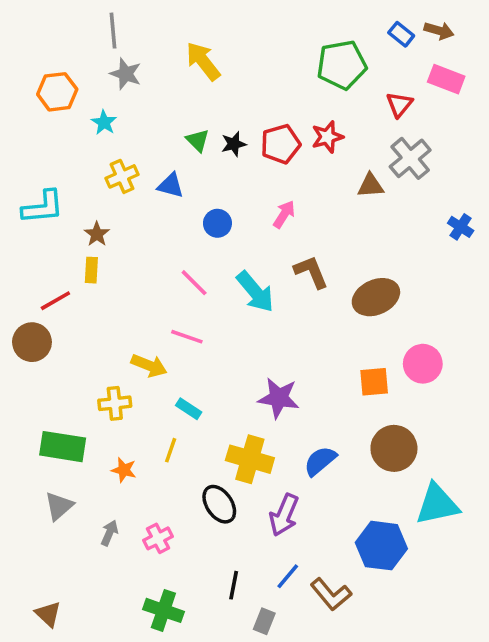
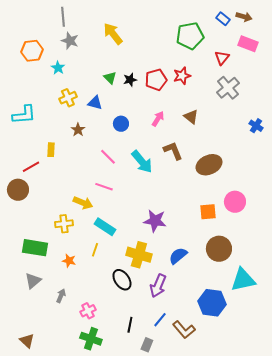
brown triangle: (371, 185) -> (191, 117), moved, turned 42
brown star: (97, 234) -> (78, 130), moved
cyan rectangle: (189, 409) -> (105, 227), size x1.5
pink cross: (158, 538) -> (88, 311), moved

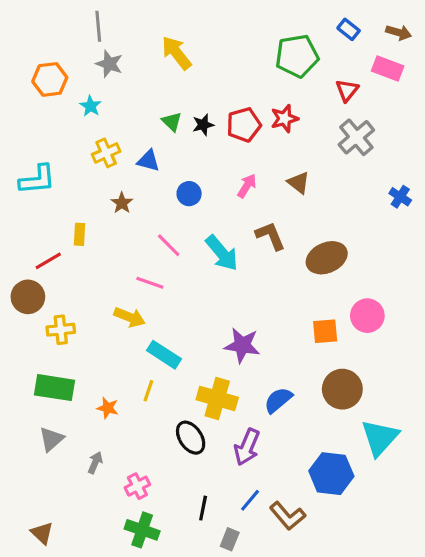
brown arrow: (244, 17) -> (399, 32), moved
pink line: (104, 187) -> (150, 283), moved
yellow cross: (64, 224) -> (61, 330), moved
cyan triangle: (243, 280) -> (380, 438), turned -36

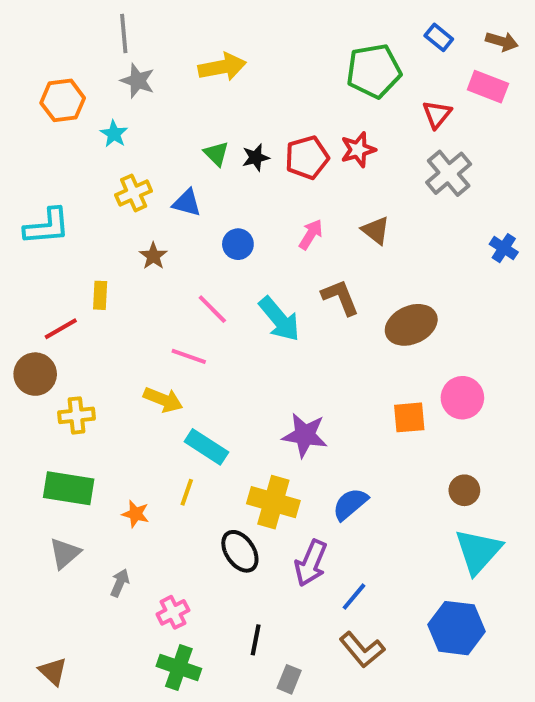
yellow arrow: (177, 53) -> (222, 67), turned 117
brown circle: (342, 389) -> (464, 490), moved, size x0.6
blue hexagon: (331, 474) -> (456, 628), moved
blue line: (250, 500) -> (354, 597), moved

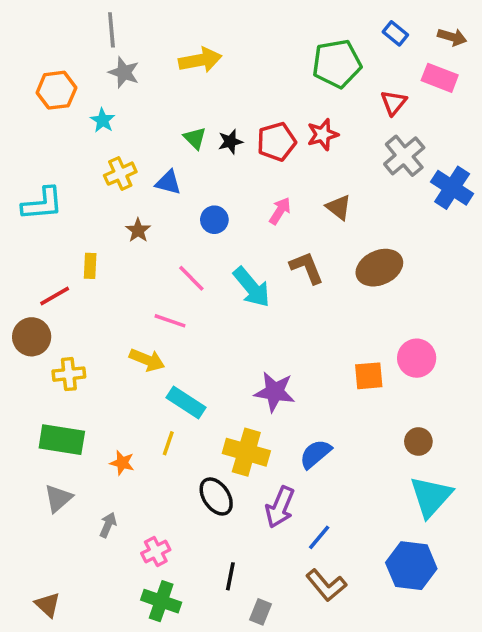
blue cross: (504, 248) -> (452, 188), moved, size x1.6
brown ellipse: (411, 325) -> (379, 268), moved

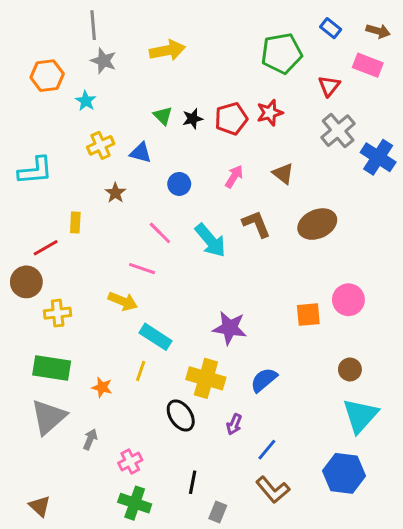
gray triangle: (58, 498) -> (49, 417), size x1.5
purple arrow: (280, 507) -> (234, 424), size x0.6

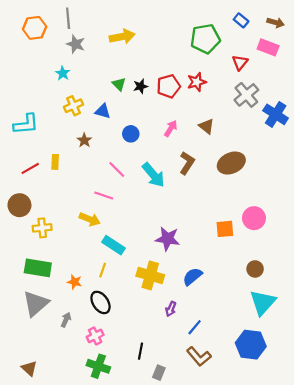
orange hexagon: (47, 76) -> (35, 28), moved
brown L-shape: (256, 224) -> (187, 163), turned 55
red line: (46, 248) -> (30, 168), moved
black ellipse: (181, 415) -> (101, 302), moved

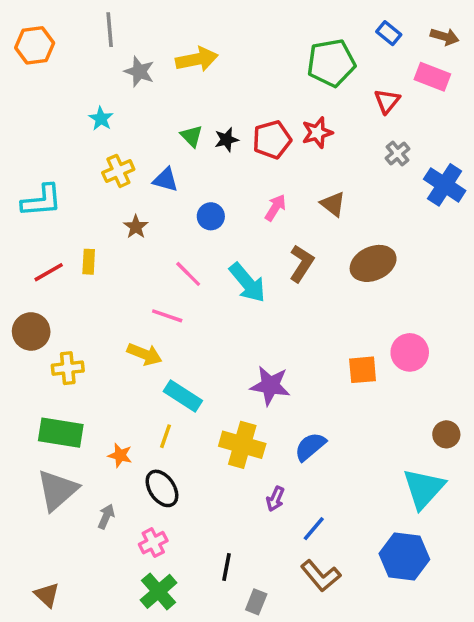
orange hexagon: (35, 28) -> (35, 45), moved
gray star: (76, 44) -> (139, 72), moved
gray cross: (246, 95) -> (397, 154), size x0.6
brown circle: (255, 269) -> (446, 434), moved
green cross: (98, 366) -> (158, 591), turned 30

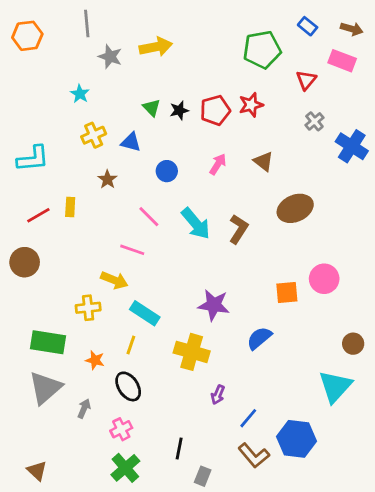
brown L-shape: (302, 263) -> (239, 229), moved
yellow cross: (68, 368) -> (88, 308), moved
blue semicircle: (310, 447) -> (259, 338), moved
blue hexagon: (404, 557) -> (297, 439), moved

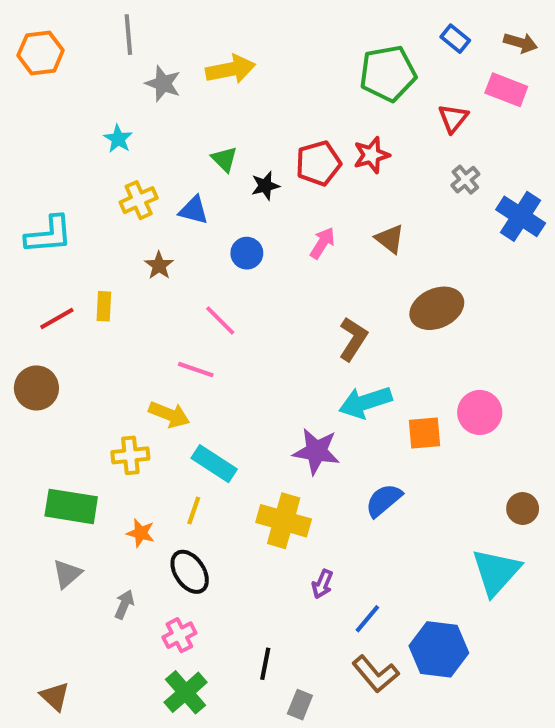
black star: (179, 110) -> (265, 186), moved
cyan arrow: (196, 224) -> (365, 402), moved, turned 112
gray triangle: (45, 388) -> (67, 574), size x0.6

